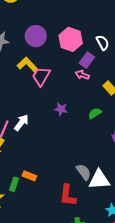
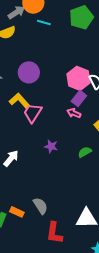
pink hexagon: (71, 39) -> (79, 78), moved
gray semicircle: (84, 172) -> (40, 206), moved

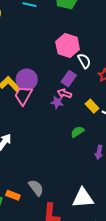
purple circle: (29, 72) -> (27, 80), moved
pink hexagon: (79, 78) -> (68, 46), moved
purple star: (51, 146) -> (57, 102), moved

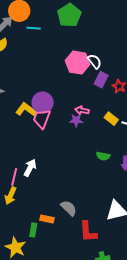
white semicircle: (84, 61) -> (95, 61), moved
purple rectangle: (69, 79) -> (101, 80), moved
green semicircle: (77, 132) -> (103, 156), moved, turned -128

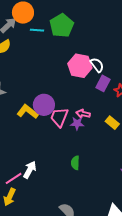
green pentagon: (69, 15) -> (62, 25), moved
pink trapezoid: (42, 119) -> (59, 117), moved
green semicircle: (103, 156) -> (75, 163), moved, turned 80
pink line: (14, 177) -> (14, 178), turned 42

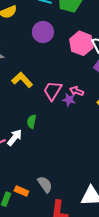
purple circle: (44, 105) -> (43, 32), moved
green semicircle: (75, 163) -> (32, 122), moved

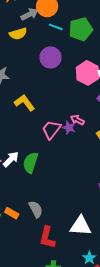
pink trapezoid: (53, 91) -> (51, 130), moved
green semicircle: (32, 122) -> (31, 163), moved, size x1.5

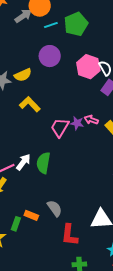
cyan line: (56, 27) -> (51, 25), turned -32
yellow semicircle: (18, 34) -> (23, 75), moved
pink arrow: (77, 120) -> (91, 120), moved

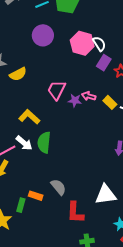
yellow semicircle: (23, 75) -> (18, 74), moved
yellow L-shape: (30, 104) -> (29, 117), moved
pink trapezoid: (60, 127) -> (57, 90), moved
white arrow: (23, 162) -> (24, 143), turned 96

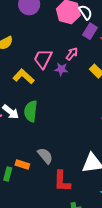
pink arrow: (89, 96) -> (72, 54), moved, turned 112
yellow L-shape: (29, 117) -> (24, 76), moved

